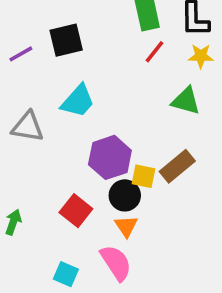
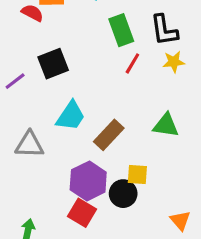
green triangle: (186, 101) -> (166, 125), moved
purple hexagon: (110, 157) -> (88, 181), moved
brown rectangle: (177, 166) -> (109, 135), moved
orange triangle: (126, 226) -> (180, 220), moved

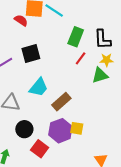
green rectangle: (121, 30) -> (76, 37), turned 36
green triangle: (166, 125) -> (100, 75), moved, turned -30
purple hexagon: (88, 181) -> (60, 131), moved
black circle: (123, 194) -> (24, 129), moved

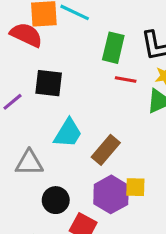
red semicircle: (21, 20) -> (26, 35), size x1.5
black square: (31, 53) -> (49, 83), turned 30
red line: (81, 58) -> (126, 80), turned 72

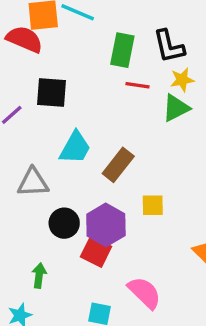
purple hexagon: (111, 194) -> (106, 225), moved

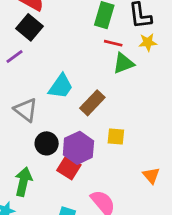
black square: (51, 92) -> (30, 27), moved, turned 30
green triangle: (176, 108) -> (124, 63), moved
gray triangle: (33, 182) -> (26, 110), turned 35
green arrow: (39, 276) -> (23, 182), size x1.5

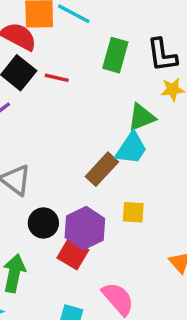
red line: (113, 43) -> (57, 78), moved
cyan trapezoid: (61, 86) -> (131, 148), moved

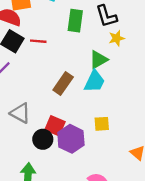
brown rectangle: (102, 169) -> (63, 83), moved
red square: (73, 254) -> (55, 126), moved

